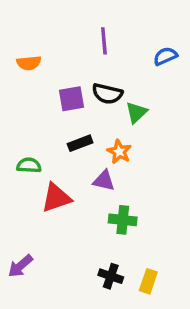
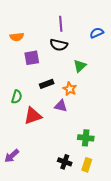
black semicircle: (107, 94) -> (59, 45), moved
purple square: (72, 99) -> (32, 58), moved
green semicircle: (29, 165) -> (17, 97), turned 104
green cross: (123, 220) -> (86, 138), moved

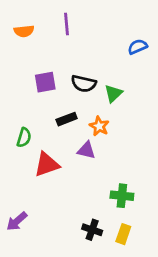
purple line: (61, 24) -> (67, 24), moved
orange semicircle: (17, 37) -> (24, 31), moved
black semicircle: (59, 45) -> (84, 84), moved

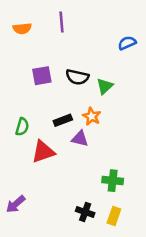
black rectangle: (67, 119) -> (63, 120), moved

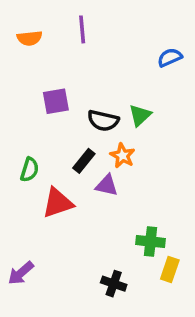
black semicircle: (77, 77) -> (103, 121), moved
black rectangle: (63, 120) -> (84, 161), turned -30
yellow rectangle: (114, 216) -> (170, 270), moved

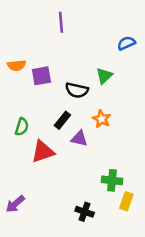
orange semicircle: (30, 38) -> (17, 65), moved
green triangle: (140, 115) -> (104, 76), moved
orange star: (122, 156) -> (102, 119), moved

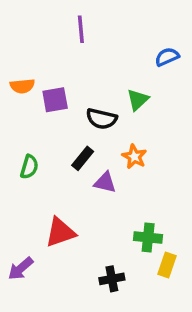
red triangle: (43, 152) -> (60, 232), moved
black cross: (85, 212) -> (112, 279), turned -30

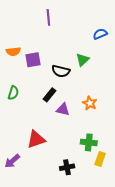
orange star: (134, 157) -> (90, 103), moved
green semicircle: (29, 167) -> (13, 93), moved

